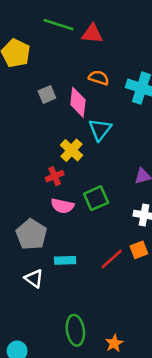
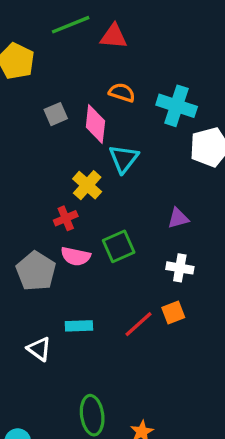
green line: (59, 25) -> (71, 25), turned -40
gray pentagon: (31, 234) -> (36, 271), moved

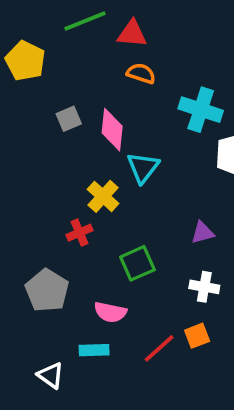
orange semicircle: (122, 93) -> (141, 73), moved
pink semicircle: (76, 256) -> (110, 312), moved

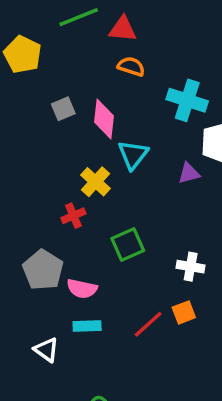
purple triangle: (203, 233) -> (189, 173), moved
pink semicircle: (110, 312) -> (82, 289), moved

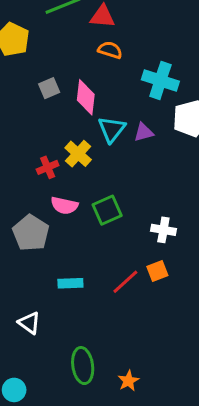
purple triangle: (189, 173) -> (144, 132), moved
red cross: (73, 216) -> (48, 167), moved
pink semicircle: (82, 289) -> (64, 205), moved
white triangle: (46, 350) -> (29, 323), moved

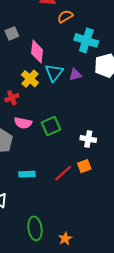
orange semicircle: (110, 50) -> (65, 16), moved, turned -49
gray square: (49, 88) -> (12, 33), moved
yellow cross: (78, 154) -> (30, 79), moved

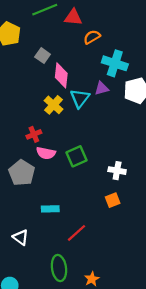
gray square: (12, 33) -> (43, 56), moved, turned -32
purple triangle: (75, 75) -> (102, 88), moved
red cross: (12, 98) -> (34, 134), moved
red line: (63, 173) -> (77, 233), moved

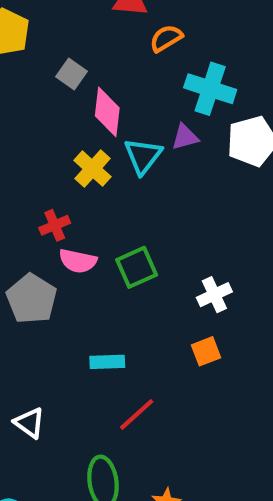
white cross: (117, 171) -> (214, 295), turned -35
cyan rectangle: (50, 209) -> (107, 362), moved

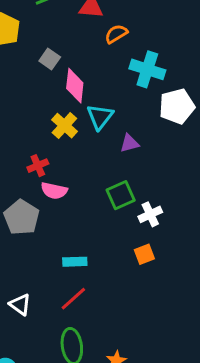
purple triangle: (185, 137) -> (130, 143), moved
green square: (137, 267) -> (121, 195), moved
red line: (137, 414) -> (73, 299), moved

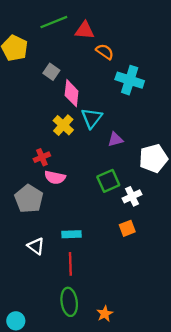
orange semicircle: (116, 34) -> (105, 52), turned 66
white pentagon: (177, 106) -> (153, 158), moved
red line: (73, 299) -> (70, 264), turned -50
white triangle: (20, 305) -> (36, 246), moved

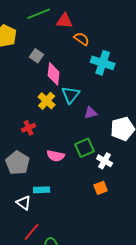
pink semicircle: (55, 177) -> (56, 156), moved
white cross: (132, 196) -> (105, 161), turned -35
cyan rectangle: (72, 234) -> (42, 190), moved
red line: (70, 264) -> (32, 232), moved, turned 42

